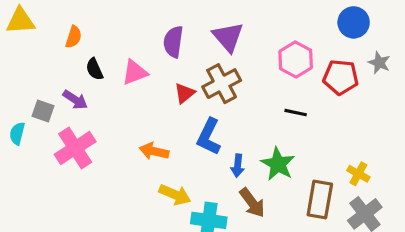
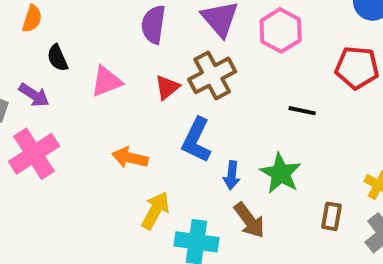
pink hexagon: (296, 59) -> (281, 30), moved
pink triangle: (135, 72) -> (106, 81), moved
yellow arrow: (175, 195) -> (155, 210), turned -84
brown rectangle: (320, 199) -> (332, 216), size x0.6

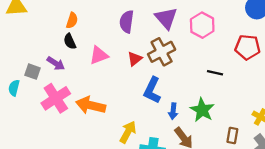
orange semicircle: (32, 19) -> (72, 20), moved
orange arrow: (130, 158) -> (91, 105), moved, size x1.4

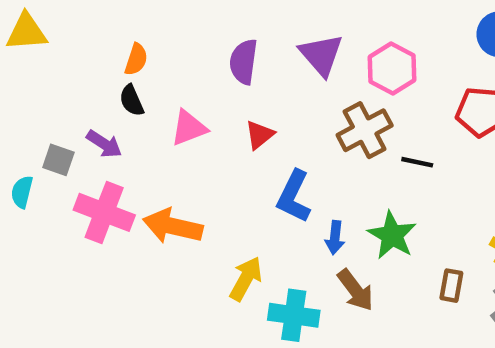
brown cross: (162, 52) -> (365, 130), moved
pink cross: (56, 98) -> (104, 212), turned -36

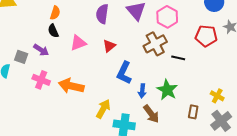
pink cross: (104, 212) -> (41, 80), size x0.7

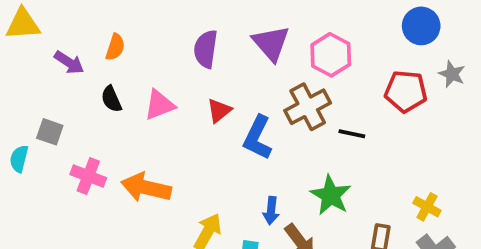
black semicircle: (53, 31) -> (111, 99), moved
purple arrow: (41, 50) -> (69, 63), moved
blue L-shape: (124, 73) -> (258, 138), moved
blue arrow: (142, 91) -> (271, 211), moved

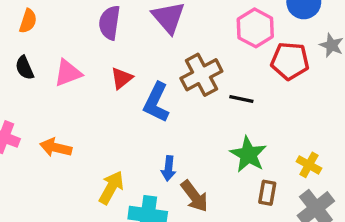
pink hexagon: (331, 55) -> (255, 28), moved
orange arrow: (146, 188) -> (56, 148), size x0.7
green star: (331, 195) -> (248, 155), moved

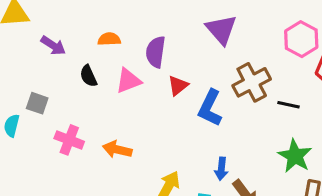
orange semicircle: (28, 21) -> (109, 39), moved, turned -110
purple semicircle: (110, 23) -> (156, 52), moved

